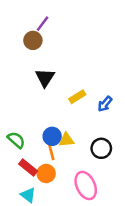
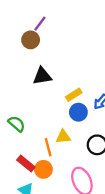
black triangle: (45, 78) -> (42, 76), turned 48
blue circle: (52, 136) -> (78, 112), moved
green semicircle: (16, 140) -> (17, 124), moved

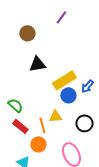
purple line: (40, 24) -> (61, 17), moved
yellow rectangle: (74, 95) -> (64, 80), size x1.6
red rectangle: (26, 164) -> (20, 126), moved

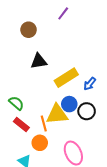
blue circle: (68, 95) -> (69, 104), moved
yellow triangle: (55, 116) -> (57, 114), size x1.6
black circle: (84, 123) -> (87, 111), moved

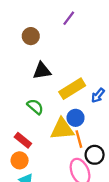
green semicircle: (16, 103) -> (35, 107), moved
black circle: (87, 111) -> (95, 155), moved
orange line: (44, 123) -> (79, 139), moved
orange circle: (40, 143) -> (20, 160), moved

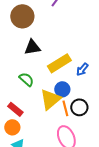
brown circle: (31, 36) -> (22, 16), size x1.5
yellow triangle: (62, 129) -> (50, 99), turned -35
black circle: (95, 155) -> (79, 107), moved

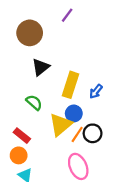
black triangle: (32, 47) -> (41, 67), turned -30
yellow rectangle: (59, 63) -> (70, 85), turned -40
orange line: (65, 108) -> (77, 134), turned 49

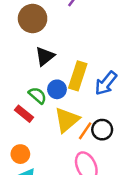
blue arrow: (96, 91) -> (106, 83), size x1.5
blue circle: (74, 113) -> (57, 89), moved
red rectangle: (22, 136) -> (24, 114), moved

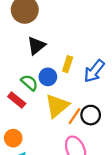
yellow rectangle: (78, 76) -> (68, 64), size x0.6

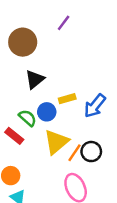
yellow rectangle: (68, 64) -> (67, 99), turned 56

